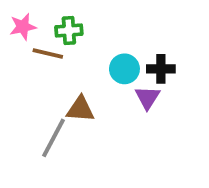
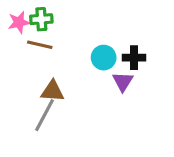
green cross: (69, 31) -> (41, 19), moved
brown triangle: (80, 109) -> (52, 91), moved

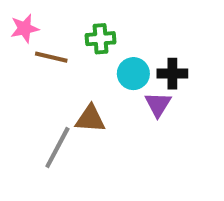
green cross: (41, 19) -> (101, 39), moved
brown triangle: (52, 91) -> (90, 119), moved

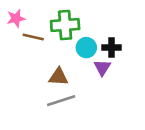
green cross: (101, 39) -> (65, 25), size x1.5
gray line: (57, 147) -> (61, 101), moved, turned 44

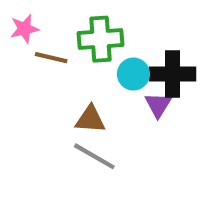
black cross: (112, 48) -> (172, 74), size x1.5
gray line: (61, 101) -> (94, 156), turned 48

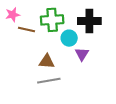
black cross: (172, 74) -> (89, 21), moved
gray line: (94, 156) -> (49, 81), turned -40

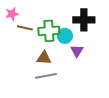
green cross: (52, 20) -> (49, 31), moved

